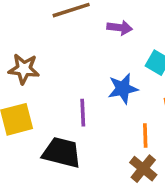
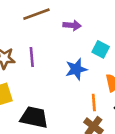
purple line: (83, 113) -> (32, 57), moved

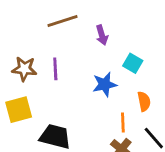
purple arrow: (72, 25) -> (102, 35), turned 66

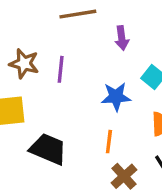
orange line: (123, 123) -> (109, 142), moved

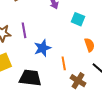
blue star: (116, 97) -> (42, 48), moved

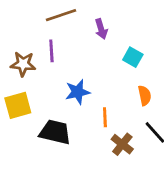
purple line: (24, 30) -> (51, 51), moved

